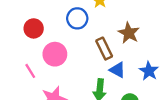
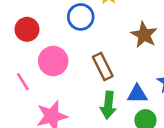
brown rectangle: (104, 49) -> (103, 67), moved
blue triangle: (118, 70) -> (137, 94), moved, turned -30

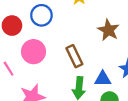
blue circle: (81, 17) -> (41, 15), moved

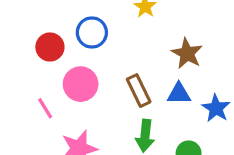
blue triangle: (103, 79) -> (179, 94), moved

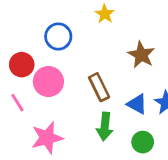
red circle: (50, 47) -> (22, 65), moved
blue triangle: (179, 94) -> (137, 104), moved, turned 30

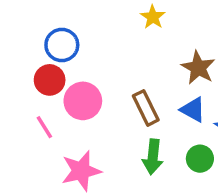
blue circle: (58, 36) -> (62, 45), moved
blue triangle: (137, 104) -> (193, 110), moved
green circle: (143, 142) -> (200, 159), moved

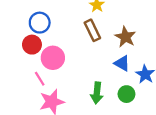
brown rectangle: (146, 108) -> (92, 30), moved
pink line: (44, 127) -> (40, 79), moved

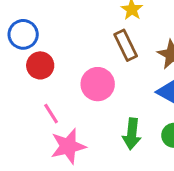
blue circle: (40, 23) -> (23, 34), moved
pink circle: (53, 58) -> (98, 84), moved

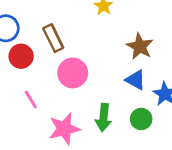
brown rectangle: (126, 45) -> (53, 38), moved
pink star: (68, 146) -> (64, 129), moved

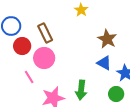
pink circle: (73, 73) -> (44, 58), moved
green circle: (141, 119) -> (116, 94), moved

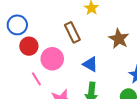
brown rectangle: (45, 33) -> (72, 32), moved
blue triangle: (104, 63) -> (90, 64), moved

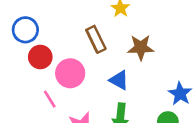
brown star: (119, 39) -> (141, 47), moved, turned -30

